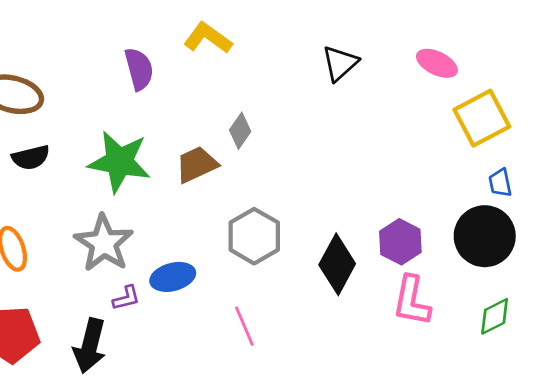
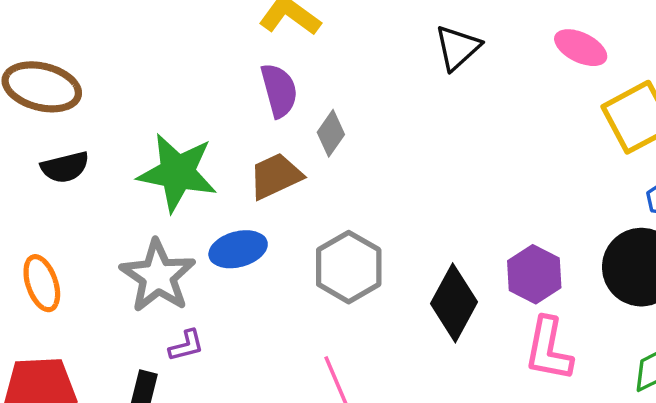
purple semicircle: (139, 69) -> (279, 90), moved
blue ellipse: (173, 277) -> (238, 249), moved

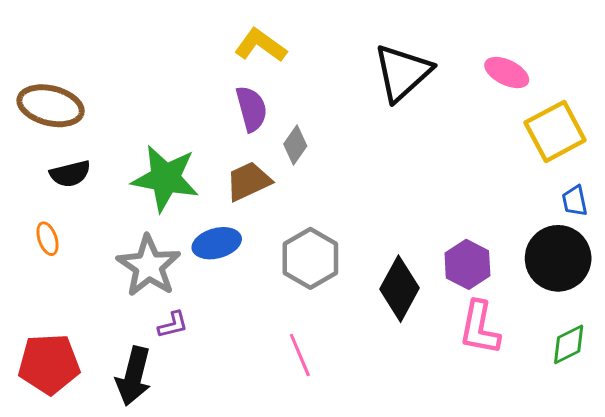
black triangle: (458, 48) -> (403, 73), size x1.5
orange ellipse: (42, 283) -> (48, 239), moved, size x0.7

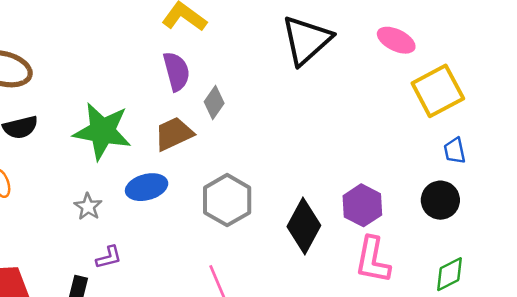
black circle: (558, 258) -> (440, 200), size x0.7
gray star: (149, 266) -> (88, 207), size x0.5

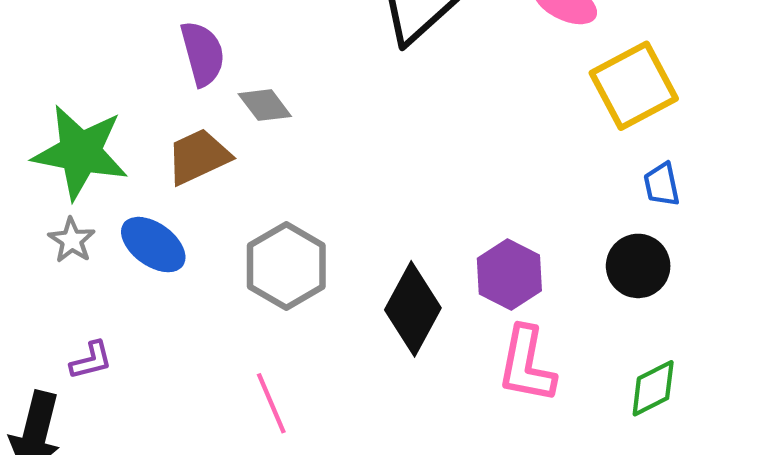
gray diamond: (214, 103) -> (265, 105), turned -72
blue ellipse: (147, 187) -> (153, 245), turned 51
gray star: (88, 207) -> (72, 240), moved

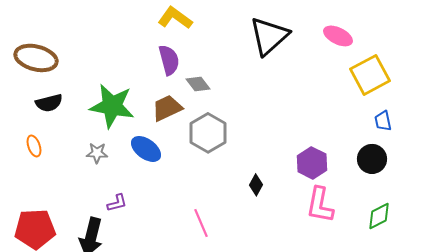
gray star: (72, 240) -> (97, 153), moved, turned -30
gray hexagon: (286, 266) -> (208, 133), moved
black diamond: (413, 309) -> (256, 185), moved, size x0.5

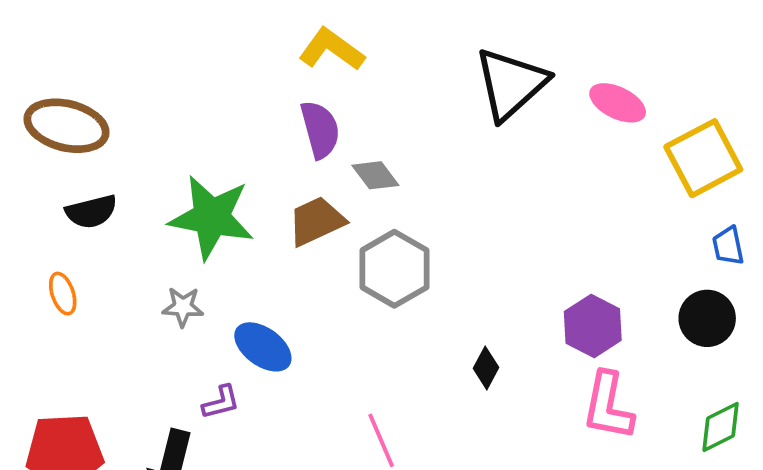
pink ellipse: (338, 36) -> (618, 103), moved
blue ellipse: (146, 149) -> (263, 347), moved

